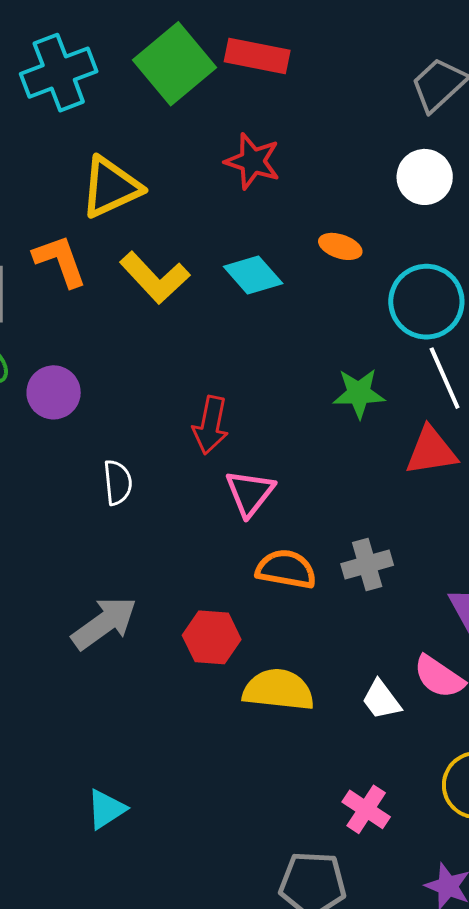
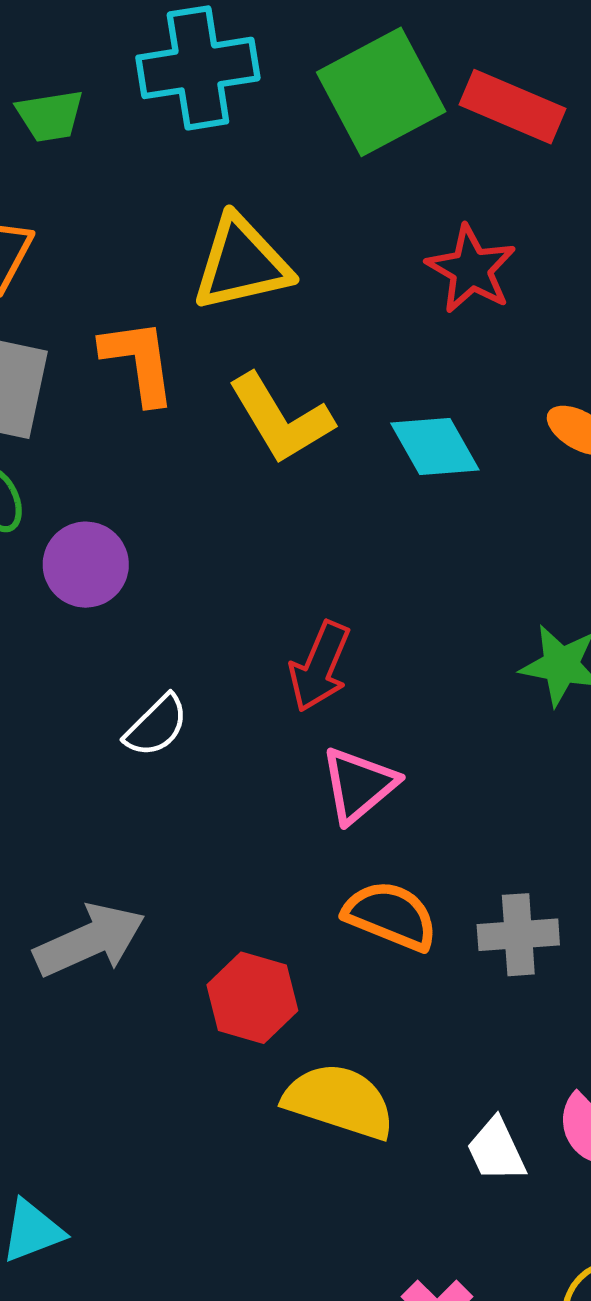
white semicircle: (118, 482) -> (156, 726), turned 39

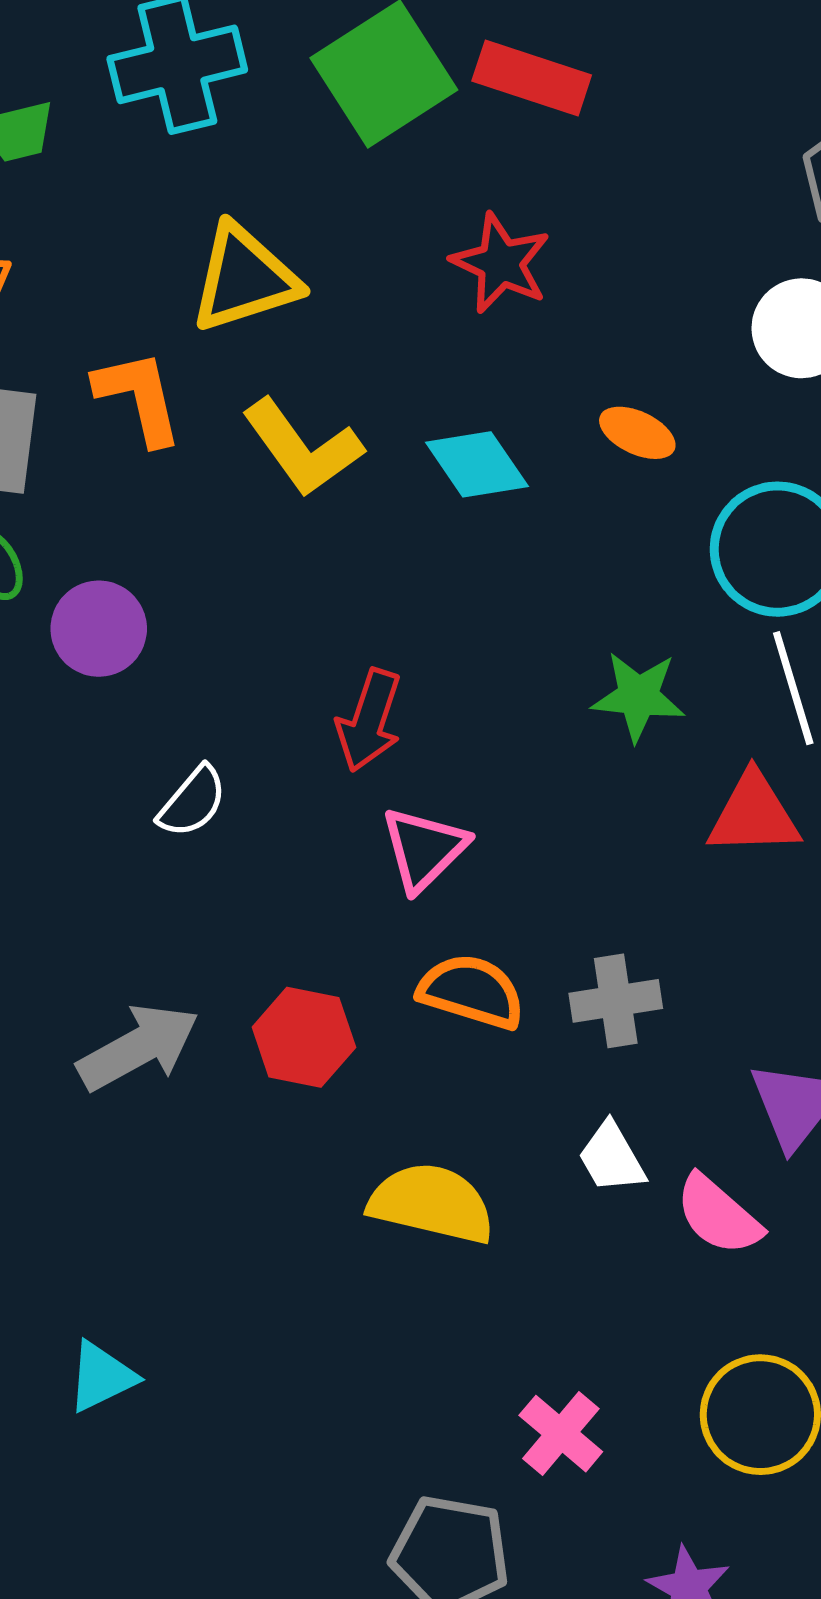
red hexagon: (252, 998) -> (304, 1037), moved
white trapezoid: (496, 1150) -> (612, 1158), moved

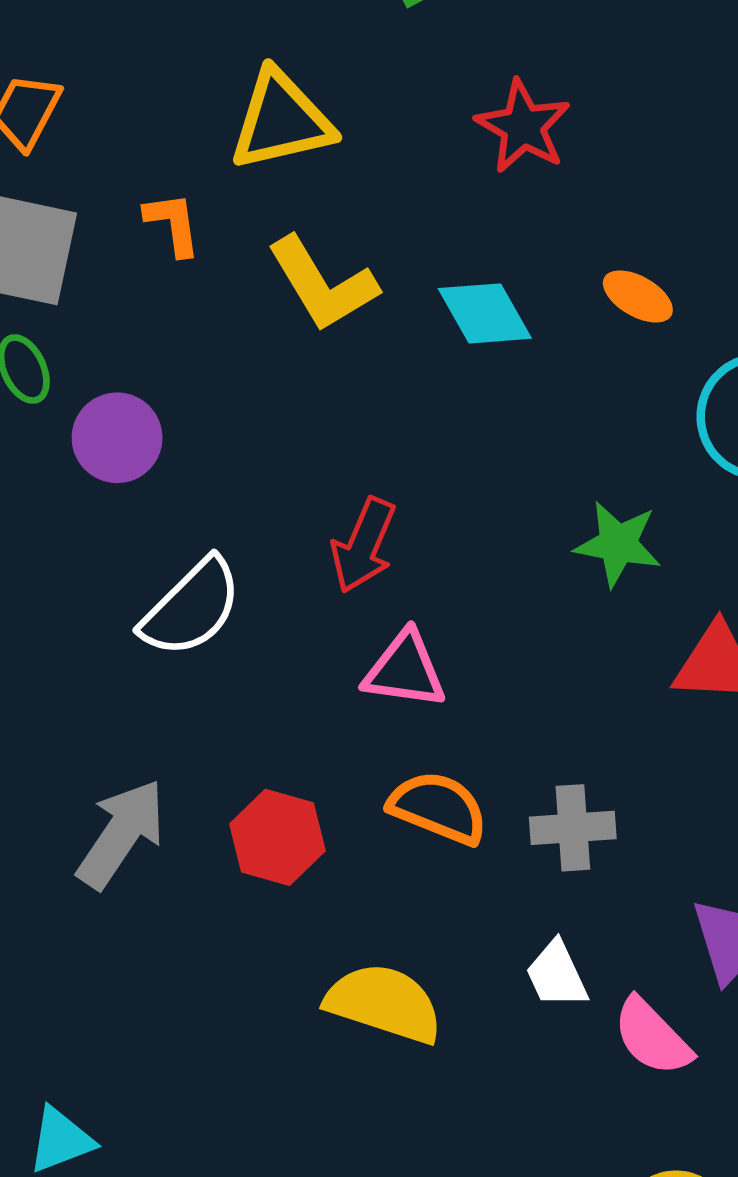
orange L-shape: (139, 397) -> (173, 224), size x0.7
white semicircle: (193, 802) -> (191, 608), size x1.5
pink triangle: (424, 849) -> (405, 670), turned 48
gray arrow: (138, 1047) -> (121, 834), turned -32

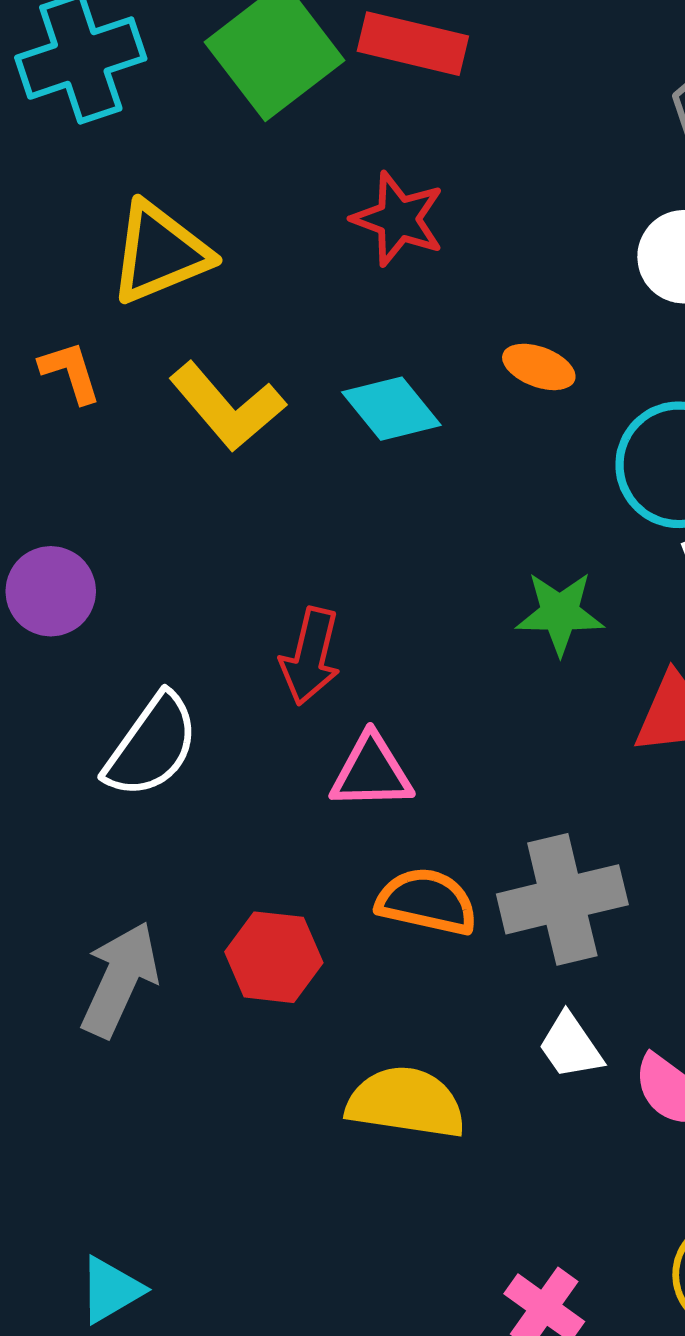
gray cross: (573, 828) -> (562, 899), size x1.5

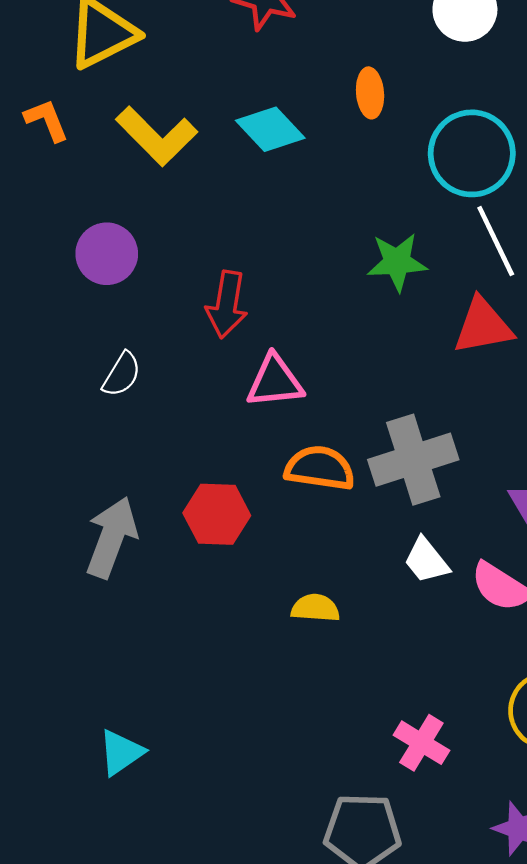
orange ellipse: (539, 367) -> (370, 93), turned 69
purple circle: (51, 591) -> (107, 254), moved
white semicircle: (152, 746) -> (122, 374), size x0.6
yellow semicircle: (406, 1103) -> (315, 608), size x0.6

